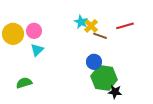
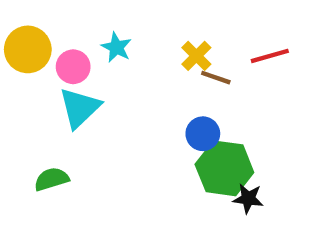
cyan star: (81, 22) -> (116, 47), moved
yellow circle: (13, 34) -> (28, 49), moved
cyan triangle: (37, 50) -> (80, 108), size x1.5

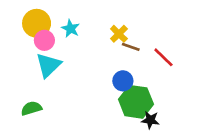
yellow circle: (28, 49) -> (37, 23), moved
red line: (270, 56) -> (163, 57), moved, turned 60

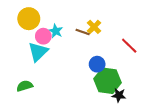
cyan star: (71, 29) -> (56, 31), moved
pink circle: (44, 40) -> (43, 36), moved
brown line: (131, 47) -> (83, 32), moved

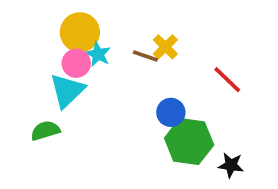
yellow circle: (29, 19) -> (80, 32), moved
green semicircle: (25, 86) -> (45, 131), moved
black star: (119, 95) -> (231, 165), moved

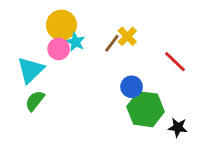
brown line: (145, 56) -> (112, 43), turned -72
cyan triangle: (67, 91) -> (31, 70), moved
green semicircle: (45, 131) -> (35, 101), turned -35

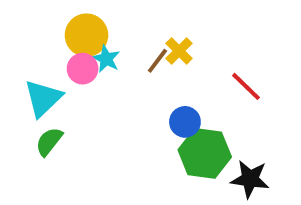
black star: (178, 127) -> (250, 179), size x1.4

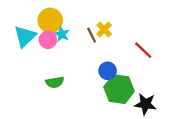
brown line: (157, 61) -> (92, 35), turned -63
cyan triangle: (43, 98) -> (25, 36), moved
green semicircle: (49, 142) -> (55, 82), moved, turned -138

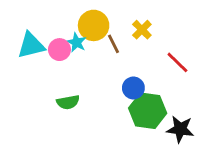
yellow circle: (50, 20) -> (94, 25), moved
yellow cross: (104, 29) -> (142, 30), moved
cyan triangle: (25, 36) -> (31, 45), turned 30

